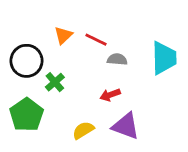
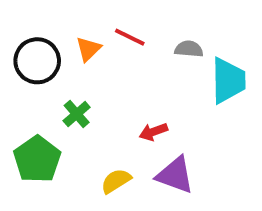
red line: (96, 40) -> (130, 37), moved
gray semicircle: (117, 59) -> (189, 49), moved
black circle: (27, 61) -> (37, 61), moved

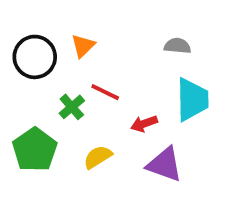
red line: (130, 37) -> (105, 92), moved
cyan trapezoid: (228, 80) -> (192, 100), moved
yellow semicircle: (116, 181) -> (98, 157), moved

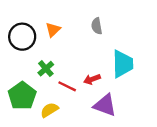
gray semicircle: (177, 46) -> (97, 26), moved, turned -105
red line: (105, 92) -> (67, 86), moved
yellow semicircle: (98, 157) -> (49, 110), moved

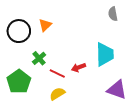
gray semicircle: (97, 26) -> (113, 14), moved
purple triangle: (105, 105) -> (117, 90), moved
yellow semicircle: (49, 110) -> (57, 94), moved

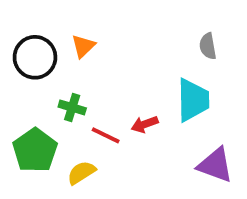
gray semicircle: (113, 14) -> (208, 46), moved
green cross: (39, 58) -> (72, 107), turned -32
yellow semicircle: (57, 94) -> (81, 173), moved

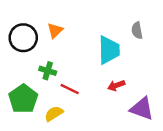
cyan trapezoid: (193, 100) -> (109, 50), moved
red arrow: (145, 124) -> (116, 85), moved

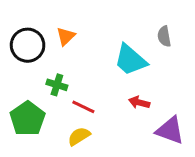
cyan trapezoid: (109, 50) -> (130, 60), turned 132
red arrow: (116, 85) -> (139, 102), turned 35
yellow semicircle: (54, 114) -> (79, 136), moved

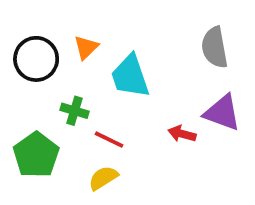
gray semicircle: (164, 36) -> (215, 47), size x1.5
cyan trapezoid: (130, 60) -> (130, 76), moved, turned 30
purple triangle: (170, 130) -> (222, 113), moved

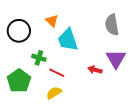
orange triangle: (86, 47) -> (52, 21), moved, turned -32
purple triangle: (222, 113) -> (116, 59), turned 40

